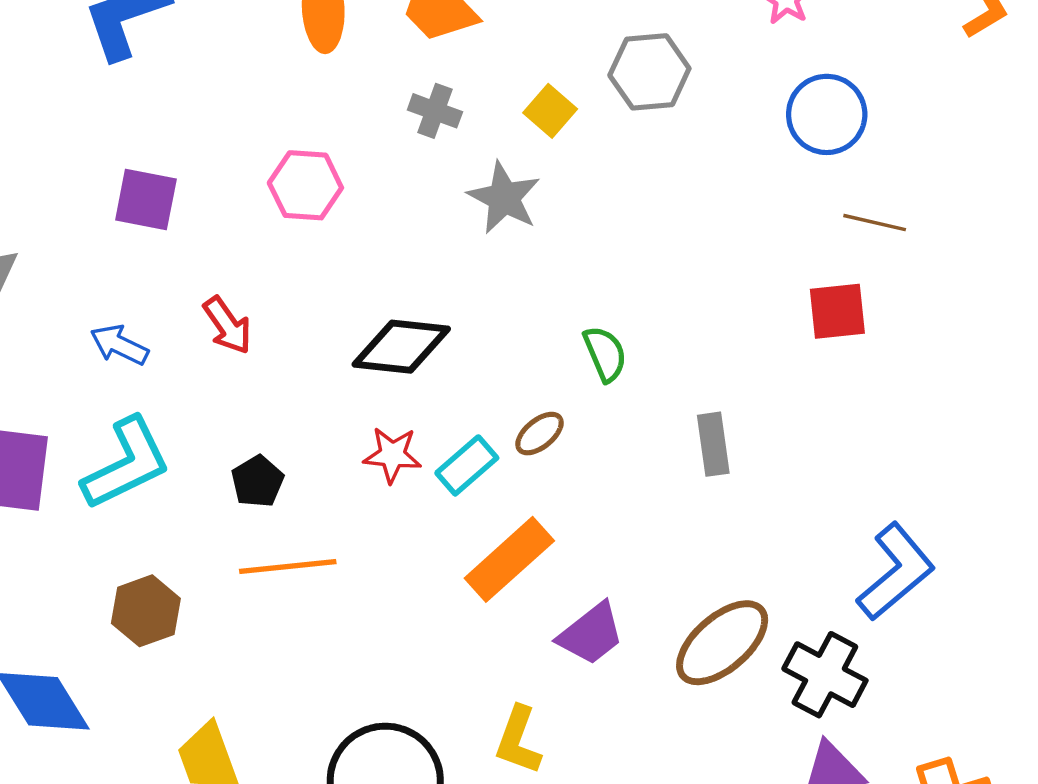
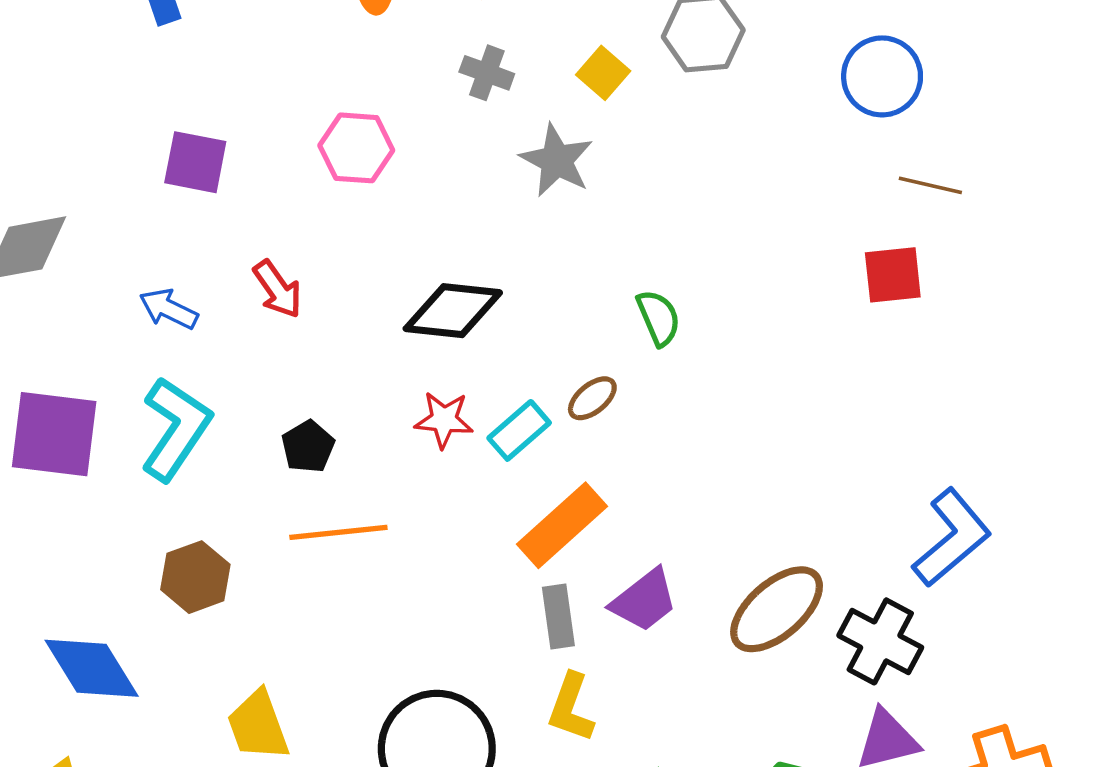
gray rectangle: (713, 444) -> (558, 616), moved
cyan L-shape: (126, 464) -> (176, 429), turned -30

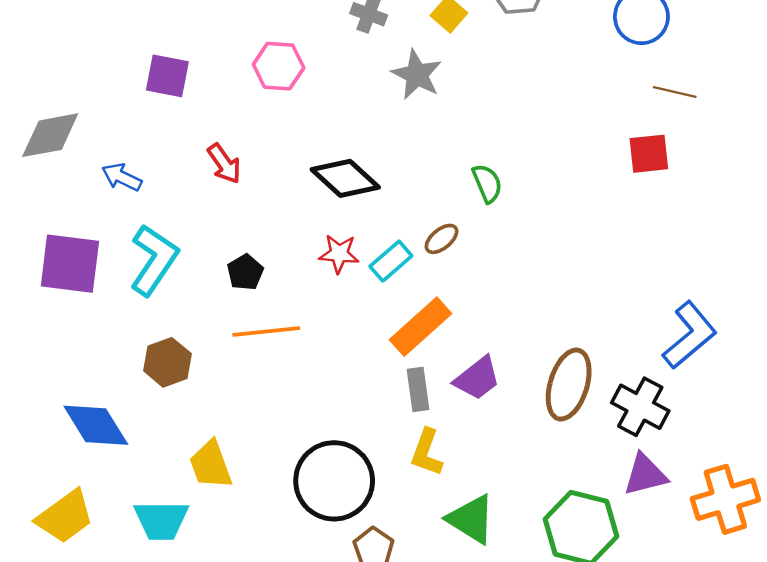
blue arrow: (169, 309) -> (122, 177), moved
black diamond: (453, 311) -> (345, 178), turned 36
brown ellipse: (777, 609) -> (569, 385), turned -32

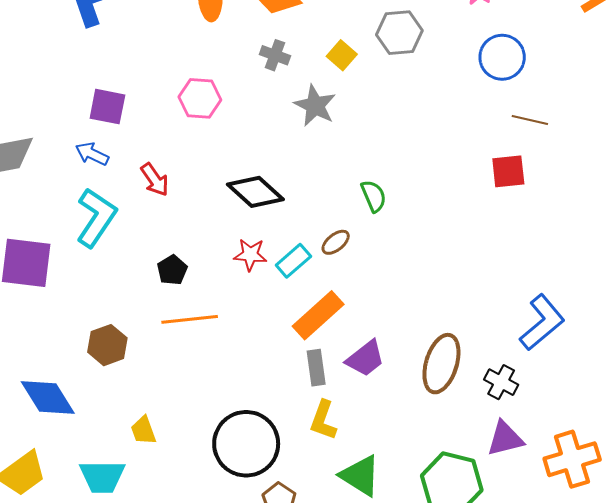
blue arrow: (122, 177) -> (92, 154), moved
cyan L-shape: (154, 260) -> (96, 218), moved
black cross: (640, 407) -> (501, 382), size x0.7
yellow trapezoid: (211, 465) -> (143, 430), size x0.7

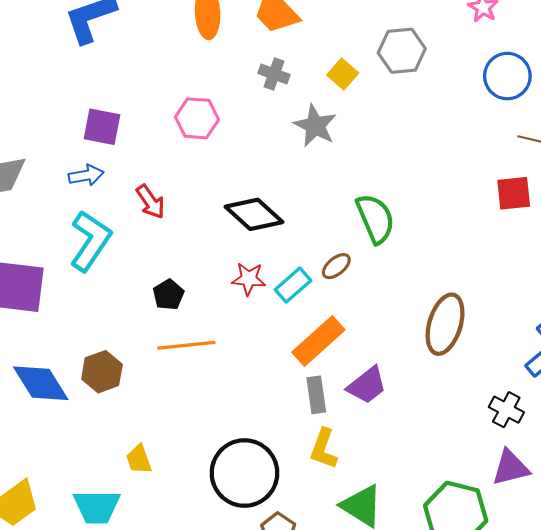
blue arrow: (92, 154) -> (86, 175), turned 144
green semicircle: (374, 196) -> (375, 219), size x1.5
brown ellipse: (441, 364) -> (445, 324), moved
blue diamond: (48, 397) -> (41, 383), moved

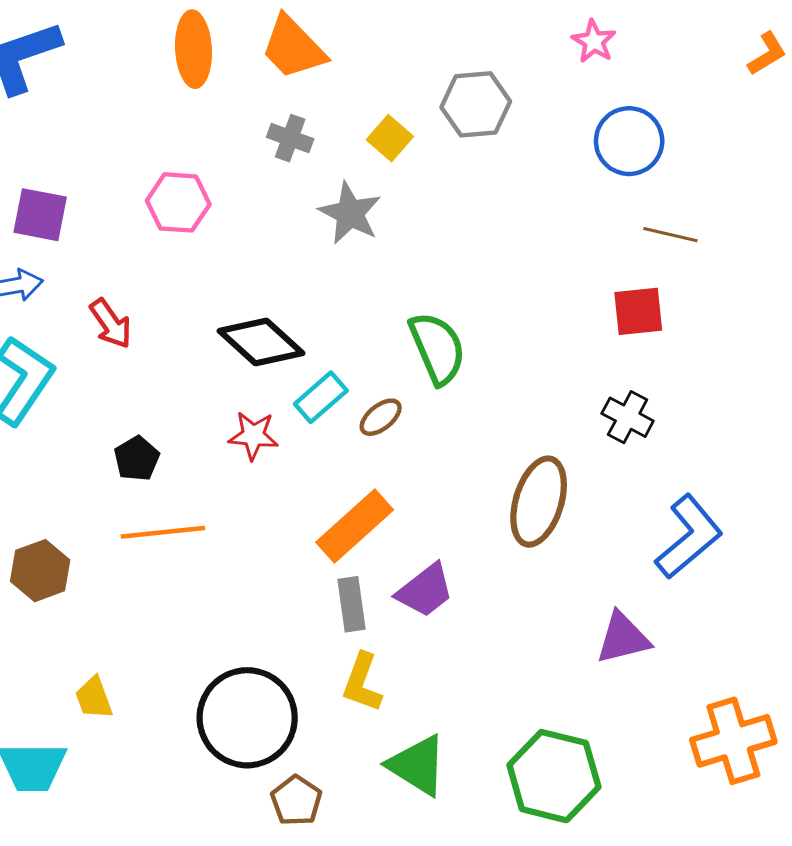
cyan rectangle: (293, 285) -> (321, 397), moved
black cross: (506, 410) -> (628, 417), moved
purple triangle: (511, 468) -> (623, 638), moved

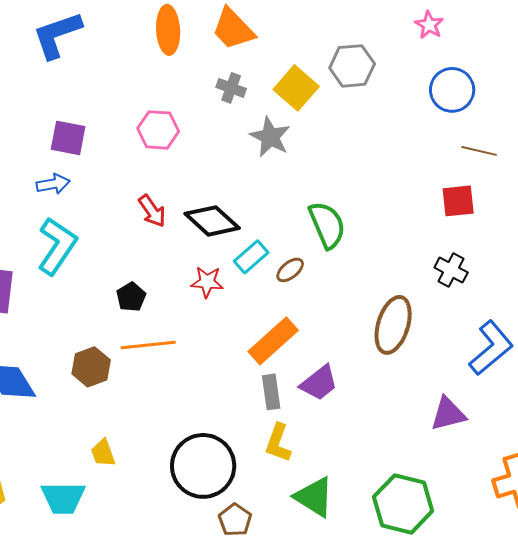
yellow square: (390, 138) -> (296, 88), size x1.5
red arrow: (111, 324) -> (152, 211), moved
brown hexagon: (40, 571) -> (91, 367), moved

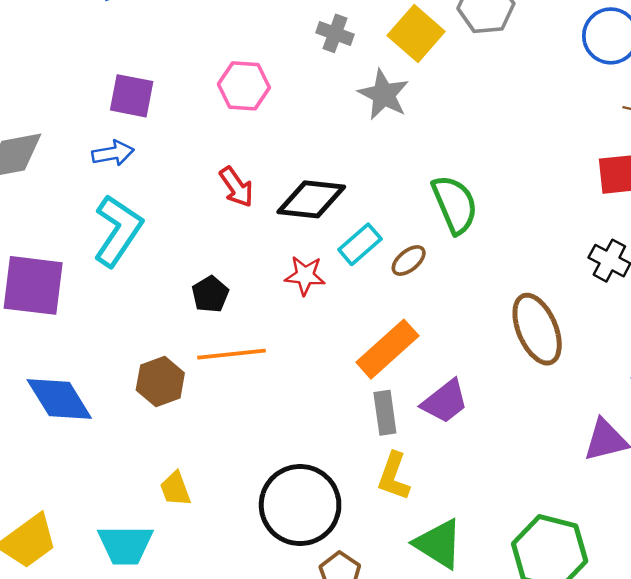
black diamond: (212, 221) -> (311, 199), turned -36
brown ellipse: (393, 325) -> (537, 329), turned -40

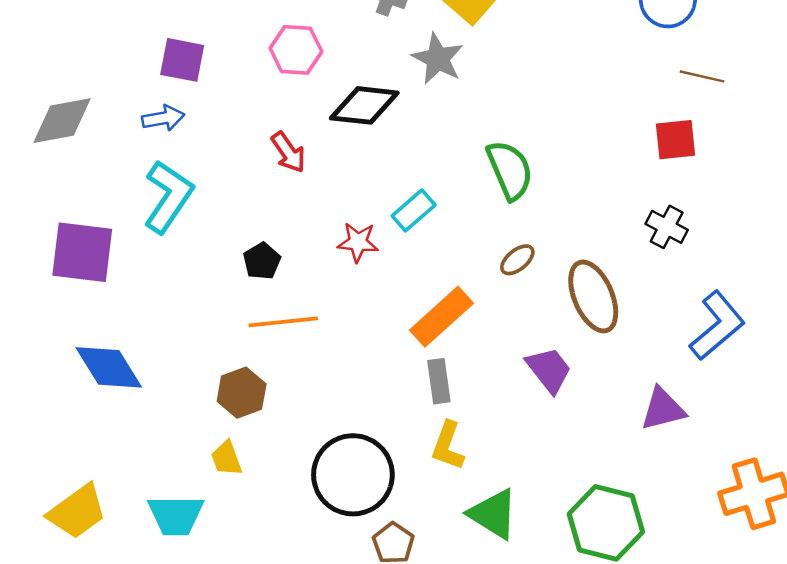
black diamond: (311, 199) -> (364, 105), moved
brown ellipse: (409, 261) -> (517, 260), moved
brown hexagon: (160, 382) -> (242, 393), moved
purple trapezoid: (445, 401) -> (549, 370), moved, turned -90

